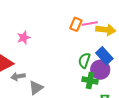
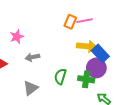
yellow arrow: (106, 30) -> (87, 46), moved
green semicircle: (84, 60) -> (60, 76), moved
gray arrow: (18, 77) -> (32, 57), moved

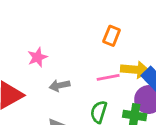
pink line: (85, 21) -> (108, 77), moved

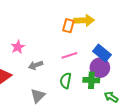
yellow arrow: (135, 70) -> (84, 20), moved

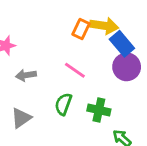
blue rectangle: (102, 53) -> (122, 44), moved
pink line: (69, 55) -> (75, 70), turned 42
purple circle: (100, 68) -> (127, 67), moved

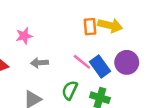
orange rectangle: (81, 29) -> (90, 27), turned -35
blue rectangle: (122, 44) -> (100, 67), moved

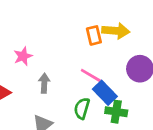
gray arrow: (39, 63) -> (44, 83), turned 105
blue rectangle: (100, 67) -> (105, 93), moved

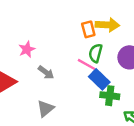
gray arrow: (44, 83) -> (46, 72), turned 126
green semicircle: (82, 108) -> (96, 53), moved

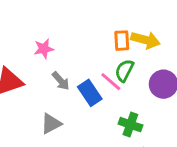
blue rectangle: (99, 79) -> (90, 93), moved

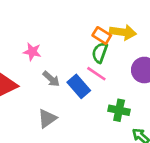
orange rectangle: (122, 41) -> (102, 35), turned -48
pink star: (44, 49) -> (32, 52), turned 30
green semicircle: (124, 70) -> (100, 53), moved

